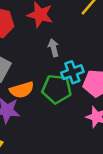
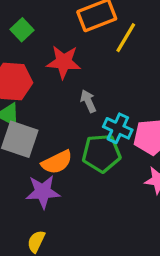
cyan cross: (72, 72) -> (118, 128), turned -35

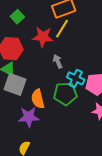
yellow line: (126, 38) -> (62, 29), moved
orange semicircle: (57, 162) -> (38, 99), turned 102

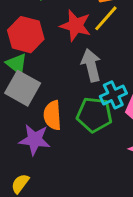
gray arrow: (58, 61) -> (91, 65), size x1.5
cyan cross: (76, 78) -> (113, 95), turned 30

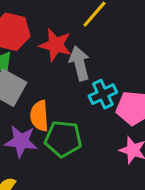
red star: (76, 26) -> (56, 45), moved
green pentagon: (94, 115) -> (63, 139), moved

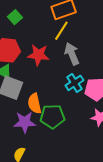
gray arrow: (80, 63) -> (72, 54), moved

